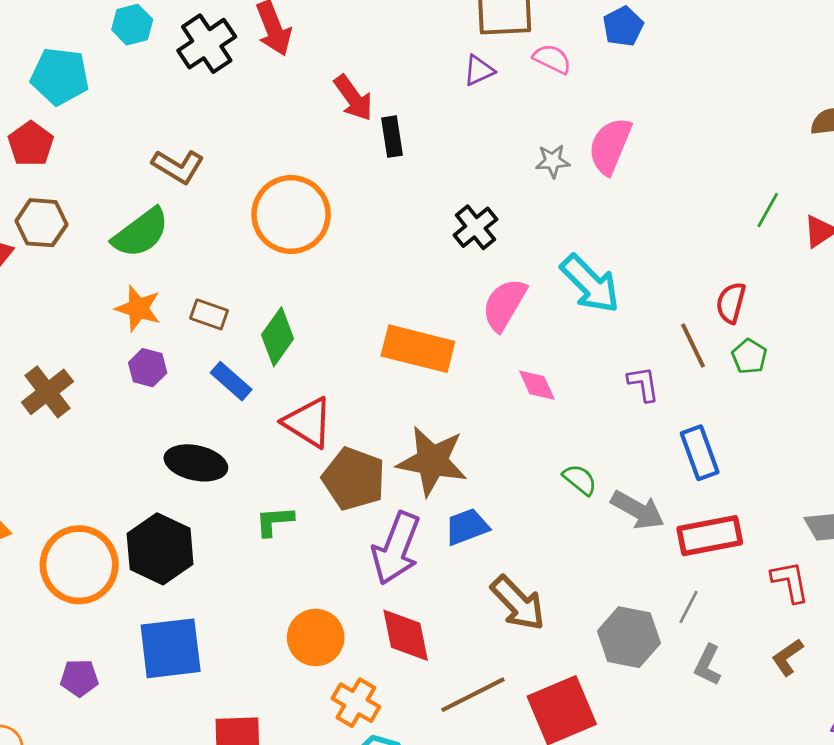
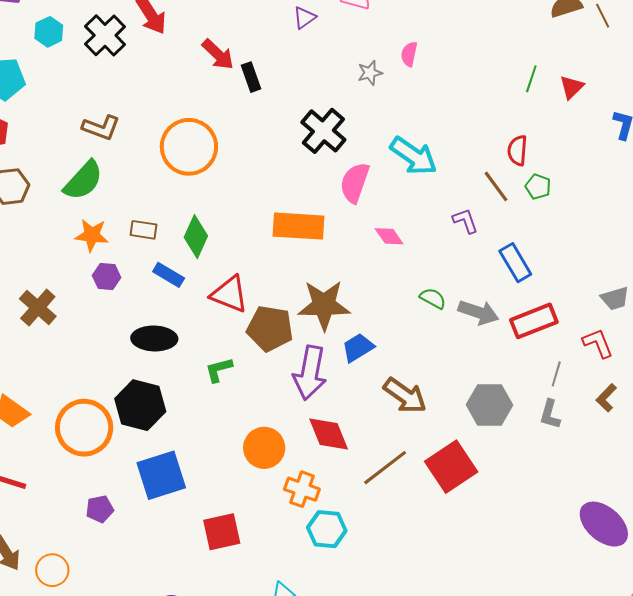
pink semicircle: (610, 146) -> (409, 54), size x0.6
black cross: (475, 227) -> (323, 131), size x1.4
gray line: (688, 607) -> (556, 374), moved

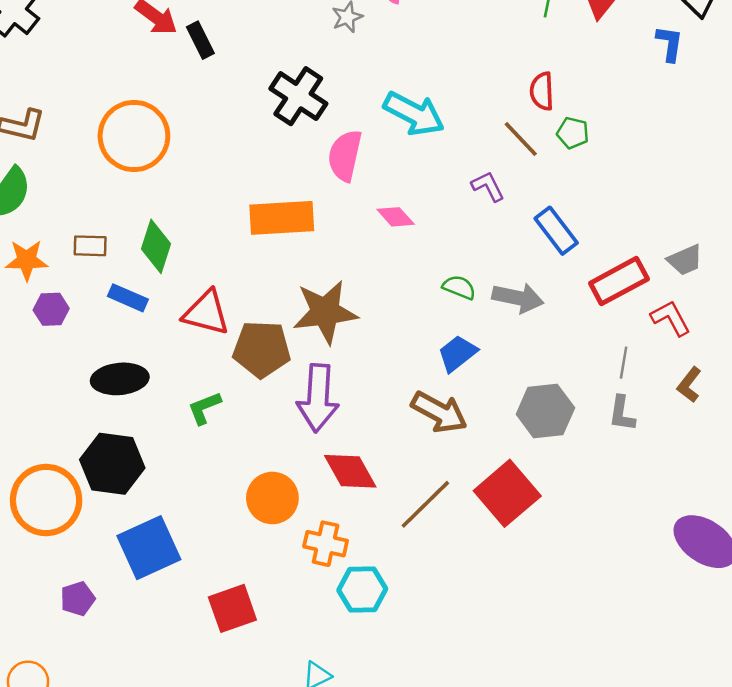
red rectangle: (534, 321) -> (619, 281), moved
blue trapezoid: (358, 348) -> (457, 353), moved

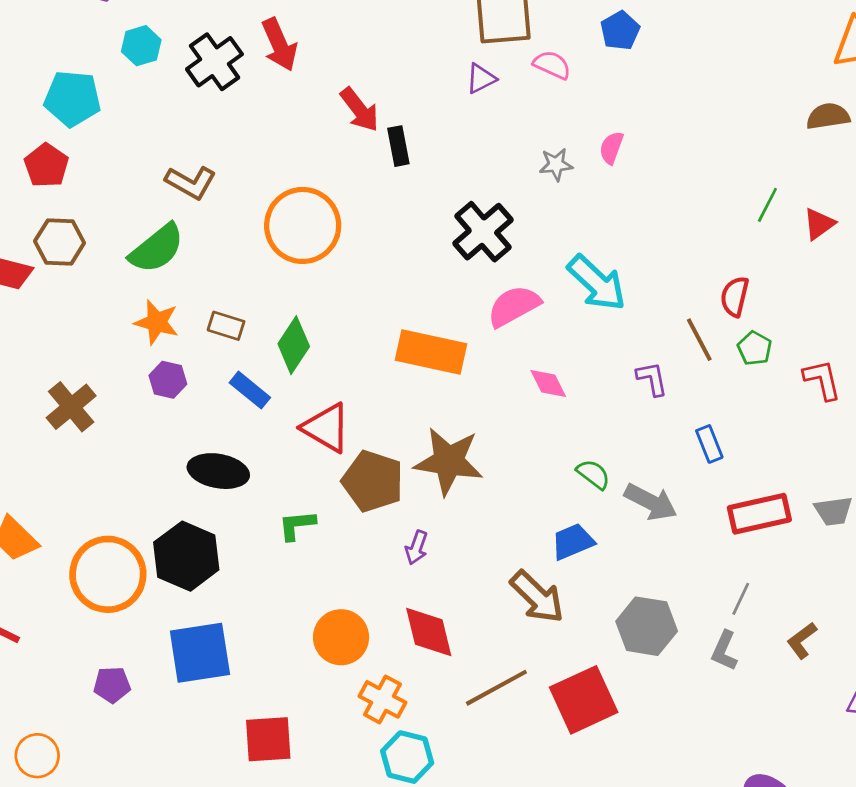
pink semicircle: (345, 156) -> (514, 306), turned 33
blue rectangle: (556, 231) -> (709, 444), size x0.7
red L-shape: (671, 318) -> (822, 380), moved
purple arrow: (318, 398) -> (416, 548), size x0.5

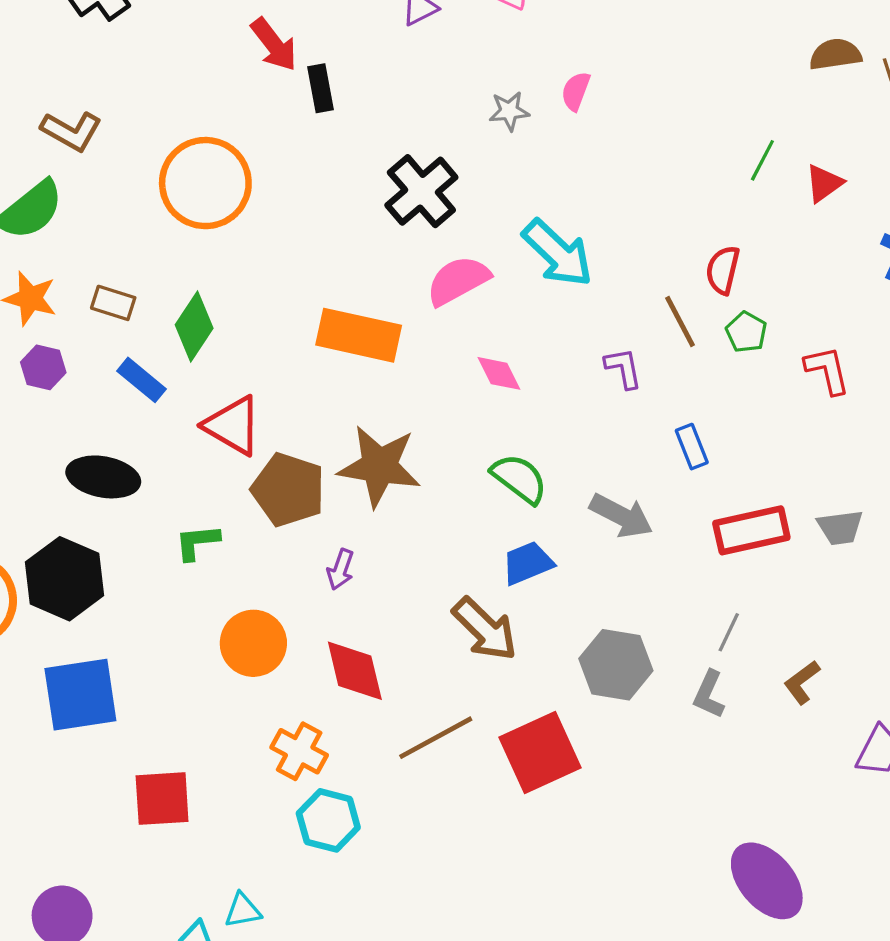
green semicircle: (593, 474) -> (519, 479), moved, size x1.4
orange circle: (341, 637) -> (253, 643), moved

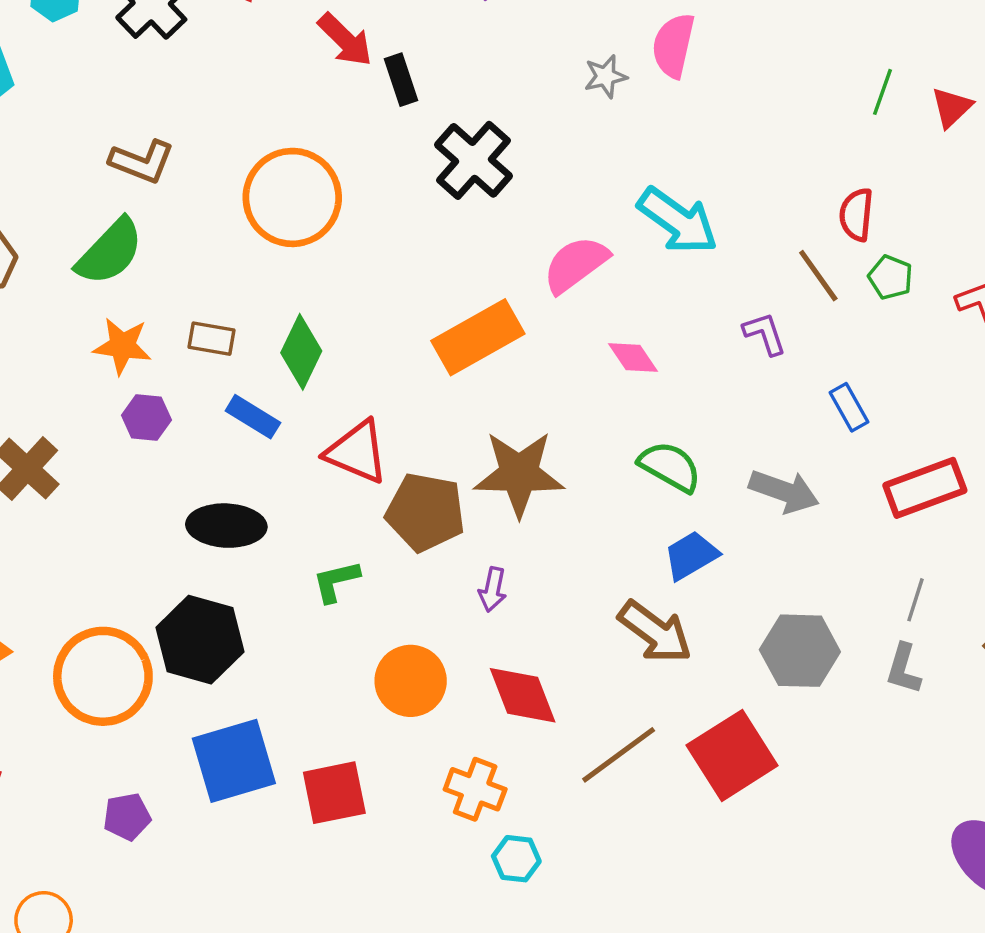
pink semicircle: (576, 91) -> (673, 45), size x1.5
black cross: (421, 191) -> (473, 160), moved
orange rectangle: (359, 335) -> (478, 337), turned -34
red square: (162, 799) -> (334, 793), moved
cyan hexagon: (328, 820) -> (516, 859), size x0.7

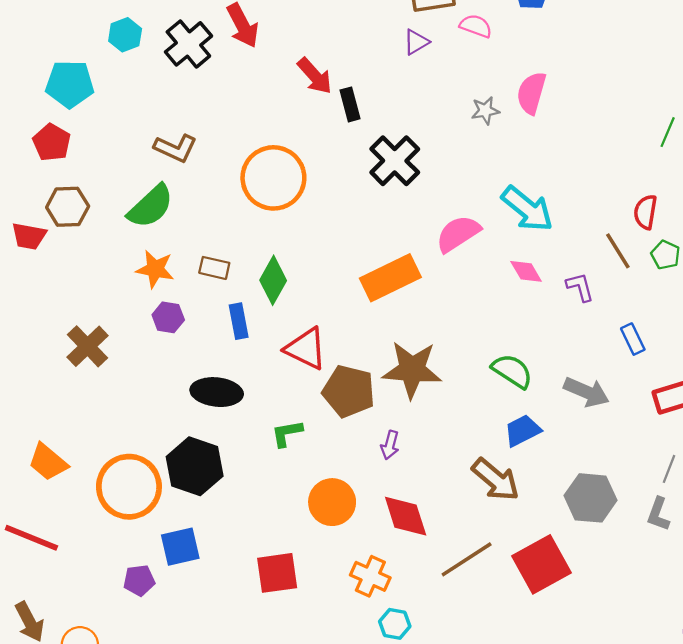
pink diamond: (633, 358) -> (526, 271), moved
blue rectangle: (253, 417) -> (239, 321), turned 44
blue square: (234, 761) -> (180, 547), moved, size x0.7

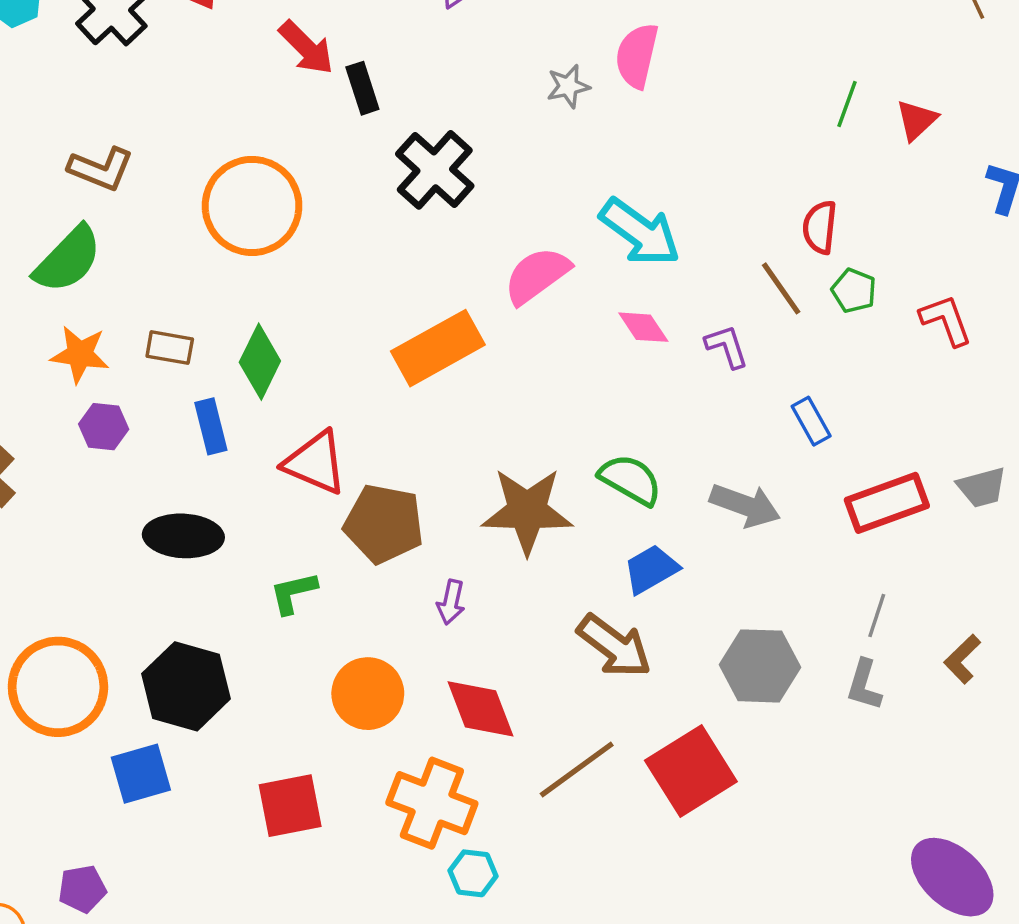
brown star: (412, 370) -> (527, 511), moved
black hexagon: (195, 466) -> (186, 686), moved
orange cross: (370, 576) -> (432, 803), size x1.4
purple pentagon: (139, 580) -> (82, 889), moved

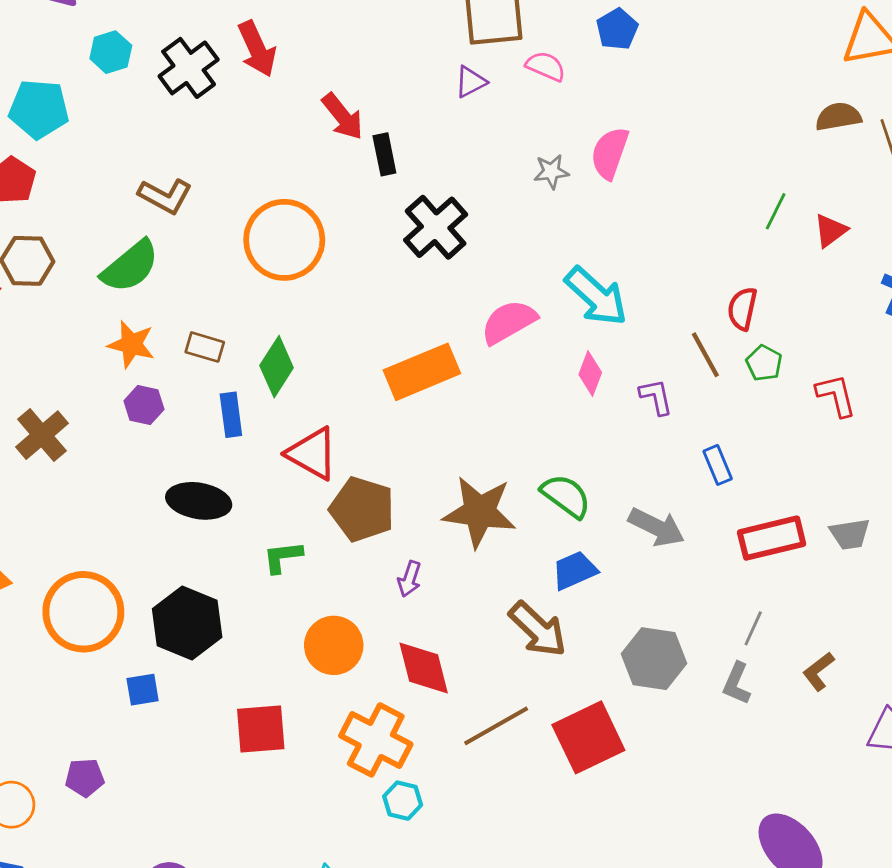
pink diamond: (643, 327) -> (590, 374), turned 48
blue square: (141, 774) -> (143, 690), size x0.7

